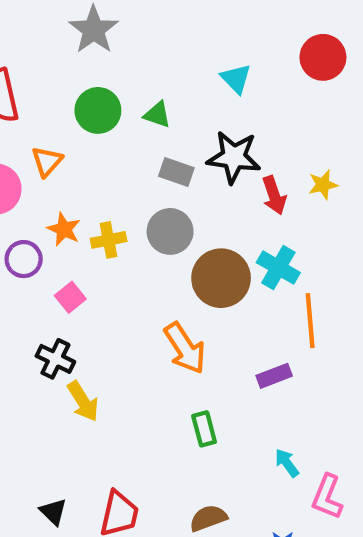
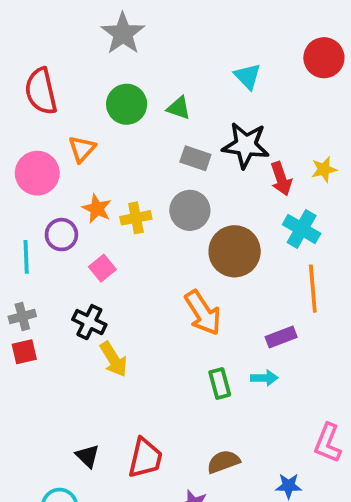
cyan cross: (278, 268) -> (302, 229), moved
cyan arrow: (287, 463) -> (264, 378), moved, turned 125

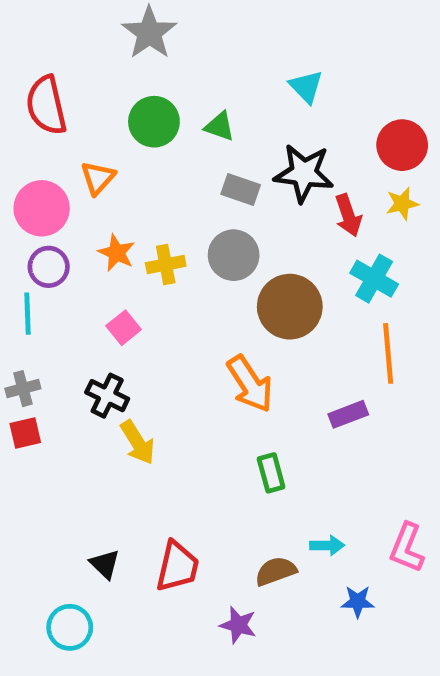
red circle: (324, 58) -> (402, 145), moved
purple circle: (61, 235) -> (49, 267), moved
cyan arrow: (264, 378) -> (327, 545), moved

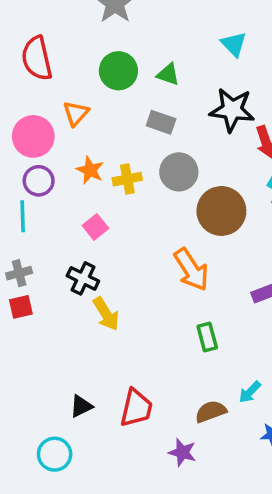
gray rectangle: (241, 190) -> (161, 122), moved
cyan arrow: (327, 545) -> (250, 392), turned 135
black triangle: (105, 564) -> (81, 406), turned 50

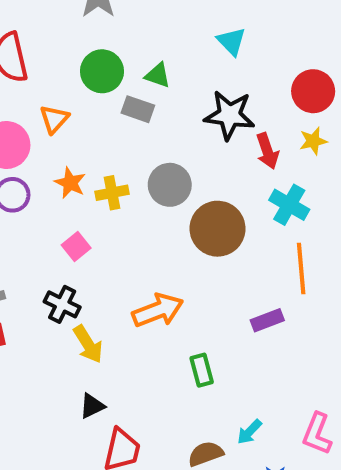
gray rectangle: (161, 122) -> (138, 109), moved
orange arrow: (191, 270) -> (158, 310), moved, turned -78
black triangle: (81, 406) -> (92, 406), moved

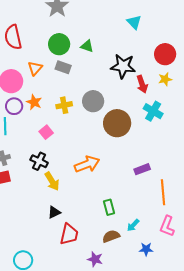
cyan triangle: (231, 41) -> (134, 22), moved
gray rectangle: (138, 109) -> (63, 67), moved
orange star: (70, 183) -> (34, 102), moved
orange line: (301, 268) -> (163, 192), moved
green rectangle: (202, 370) -> (109, 207), moved

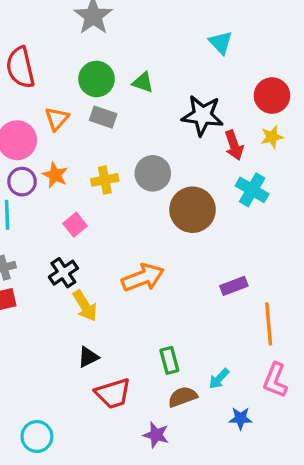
black cross: (39, 161) -> (63, 273), turned 30
green rectangle: (109, 207) -> (169, 360), moved
red trapezoid: (69, 234) -> (113, 393), turned 60

